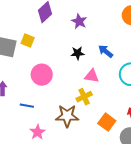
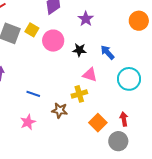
pink circle: (42, 75) -> (53, 41), moved
blue line: (27, 106) -> (33, 94), moved
brown star: (67, 116) -> (60, 110), size x0.7

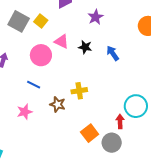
pink circle: (53, 41) -> (41, 55), moved
pink triangle: (90, 75) -> (62, 41), moved
cyan circle: (129, 79) -> (136, 106), moved
orange square: (98, 123) -> (90, 133), moved

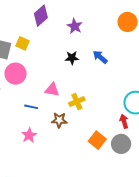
pink triangle: (62, 41) -> (52, 90), moved
pink circle: (41, 55) -> (16, 74), moved

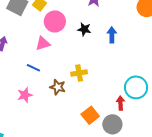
blue arrow: (100, 57) -> (112, 35), turned 35
pink circle: (16, 74) -> (55, 21), moved
pink triangle: (52, 90) -> (43, 43), moved, turned -42

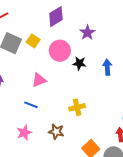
pink circle: (55, 21) -> (60, 51), moved
brown star: (58, 87) -> (56, 132), moved

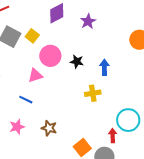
purple star: (87, 33) -> (88, 21), moved
pink circle: (60, 51) -> (50, 56), moved
yellow cross: (77, 107) -> (93, 93), moved

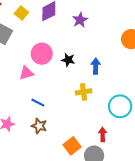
yellow square: (32, 36) -> (21, 13), moved
blue line: (26, 100) -> (38, 103), moved
cyan circle: (128, 120) -> (120, 106), moved

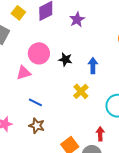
yellow cross: (84, 92) -> (81, 91), turned -35

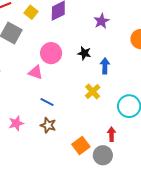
purple star: (77, 20) -> (101, 21), moved
black star: (65, 59) -> (84, 53), moved
pink triangle: (24, 73) -> (36, 72), turned 35

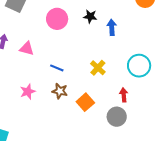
pink triangle: (36, 72) -> (27, 48), moved
yellow cross: (93, 92) -> (98, 68), moved
orange square: (81, 145) -> (85, 102), moved

